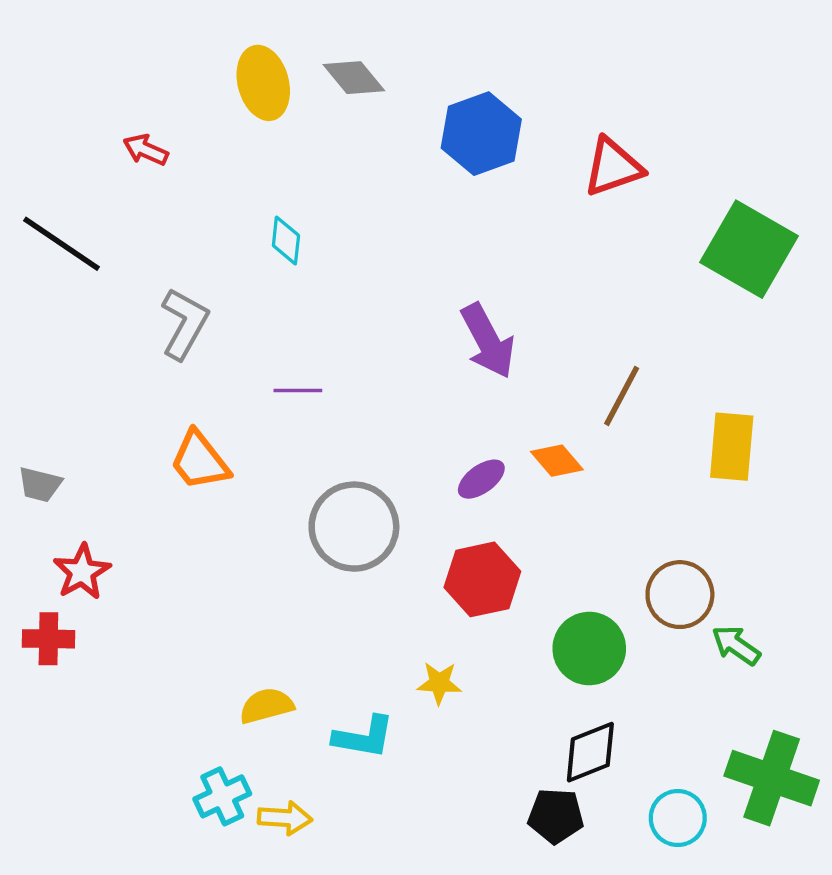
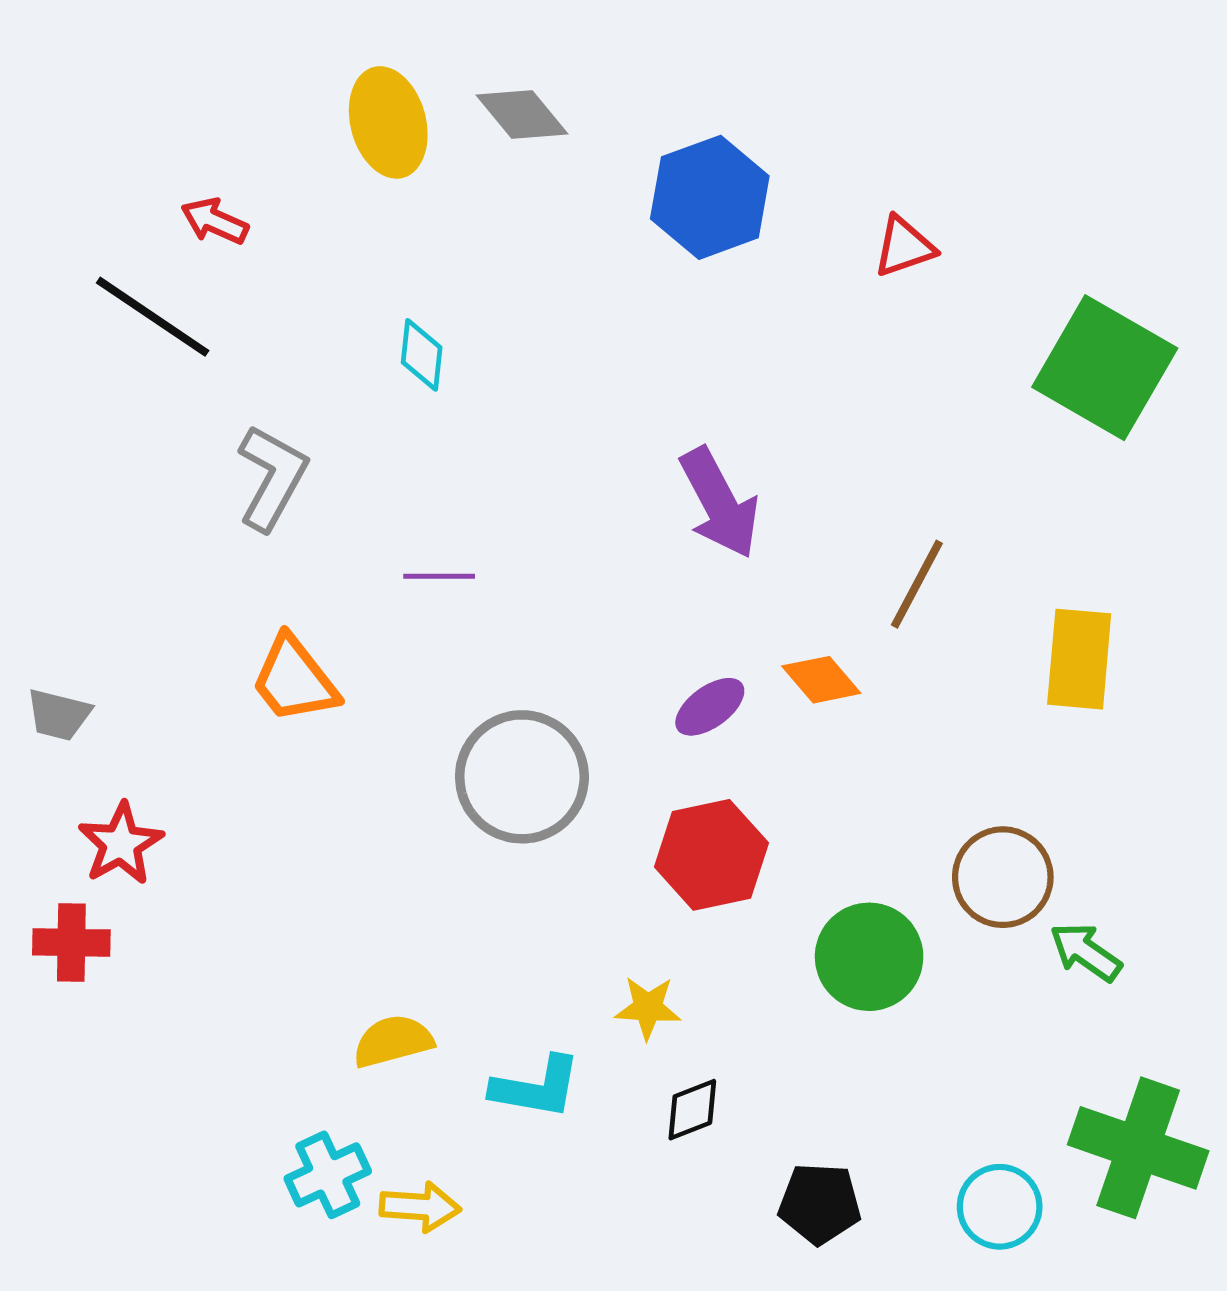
red triangle: (613, 167) -> (904, 247), size x0.7
black line: (61, 244) -> (153, 317), moved
black diamond: (590, 752) -> (692, 1110), moved, size x0.7

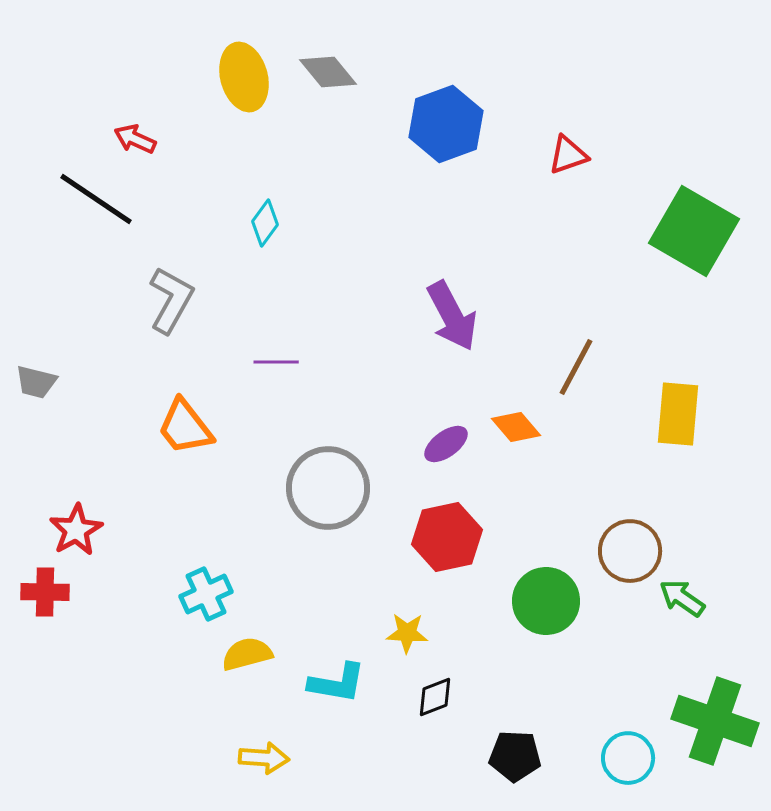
cyan diamond: (422, 355) -> (265, 223), turned 30
gray trapezoid: (59, 715) -> (36, 382), moved
cyan cross: (328, 1175) -> (206, 594), moved

